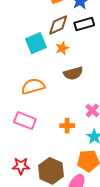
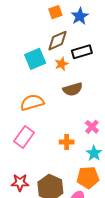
black rectangle: (84, 24) -> (82, 52), moved
pink rectangle: (25, 121) -> (24, 137), turned -75

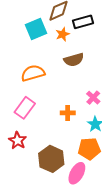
red star: (20, 183) -> (18, 141), moved, turned 30

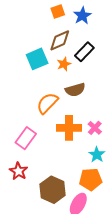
black rectangle: (83, 22) -> (84, 52), turned -30
orange semicircle: (33, 73) -> (47, 103), moved, turned -30
orange cross: (68, 113) -> (69, 128), moved, size x1.6

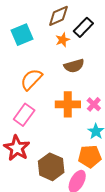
cyan square: (37, 59) -> (22, 35), moved
orange semicircle: (47, 103) -> (31, 79), moved
red star: (19, 171) -> (17, 148), size x1.4

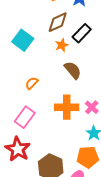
cyan square: (22, 35) -> (23, 40), turned -30
brown semicircle: (74, 66) -> (73, 70), turned -114
orange semicircle: (31, 79) -> (32, 83), size x0.6

